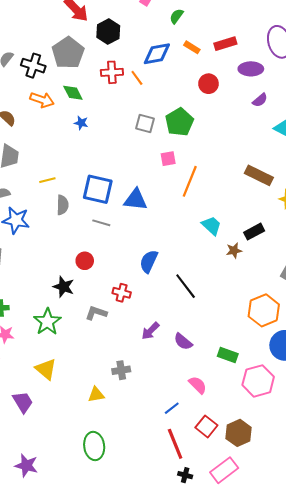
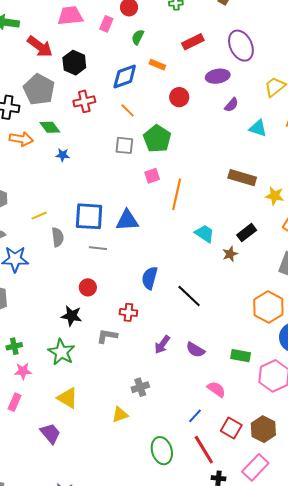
red rectangle: (225, 44) -> (193, 42), moved
orange line: (137, 78) -> (128, 110), moved
green ellipse: (94, 446) -> (162, 451), moved

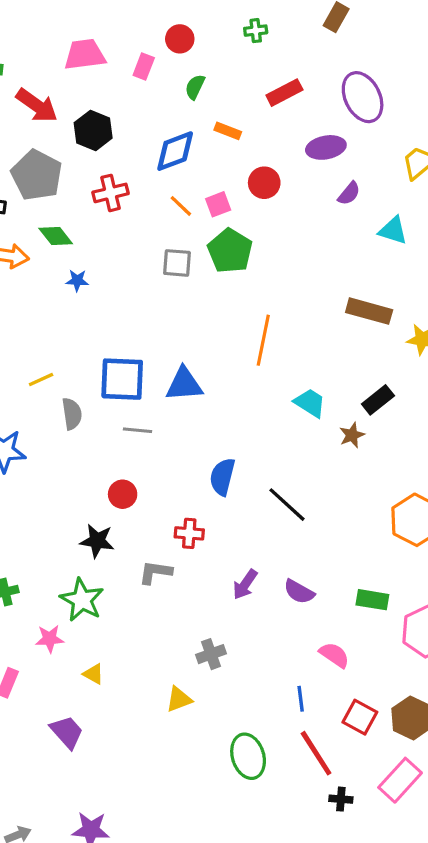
pink square: (152, 176) -> (218, 204), moved
pink star: (23, 371) -> (50, 639), moved
yellow triangle: (68, 398) -> (93, 674), size x0.6
blue line: (195, 416) -> (301, 699), turned -49

